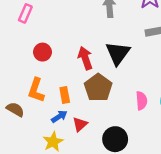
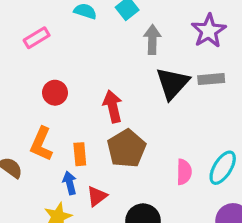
pink rectangle: (25, 13) -> (37, 38), turned 30
black triangle: (118, 53) -> (173, 83), moved
blue arrow: (59, 117) -> (70, 183), turned -77

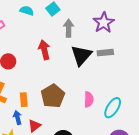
red arrow: (113, 106) -> (44, 50), moved
pink semicircle: (184, 172) -> (89, 99), moved

